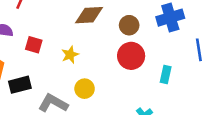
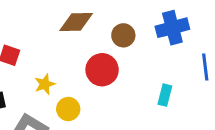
yellow star: (70, 55) -> (45, 84), moved
red circle: (131, 56) -> (102, 70), moved

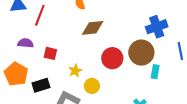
brown circle: (123, 35) -> (141, 53), moved, size x1.6

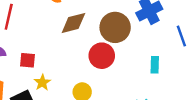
brown circle: (141, 53) -> (115, 27), moved
yellow star: (75, 71) -> (42, 83), moved

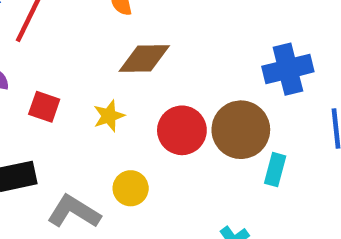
brown circle: (115, 27) -> (241, 130), moved
yellow star: (42, 83) -> (109, 116), moved

